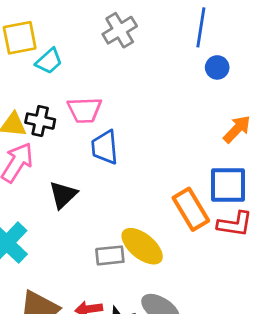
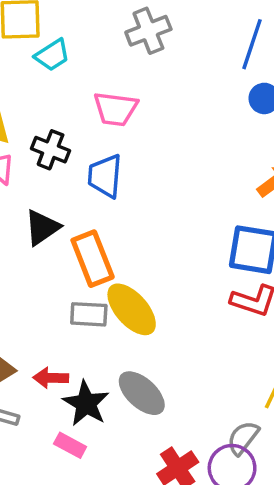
pink trapezoid: (85, 110) -> (115, 109), moved
black cross: (40, 121) -> (51, 150), moved
orange rectangle: (191, 209) -> (93, 259), moved

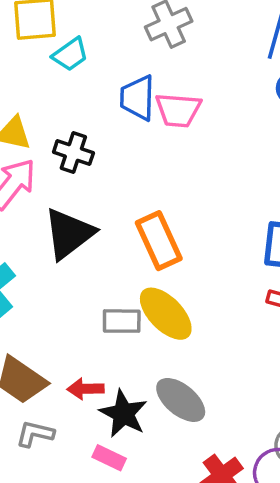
pink trapezoid: (115, 109) -> (178, 110), moved
blue trapezoid: (105, 176) -> (137, 98), moved
black triangle: (42, 228) -> (69, 234), size x1.4
orange rectangle: (93, 259) -> (159, 241), moved

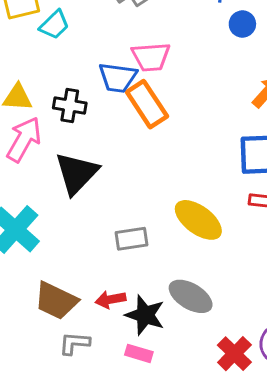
blue trapezoid: (137, 98) -> (118, 78), moved, turned -75
orange rectangle: (159, 241) -> (147, 104), moved
yellow ellipse: (166, 314) -> (198, 220), moved

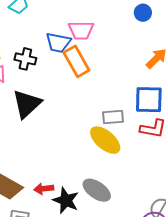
gray rectangle: (132, 239) -> (113, 117), moved

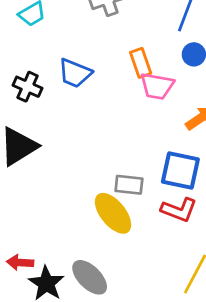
pink trapezoid: (81, 30) -> (157, 86), moved
orange rectangle: (76, 61) -> (141, 63), moved, size x0.7

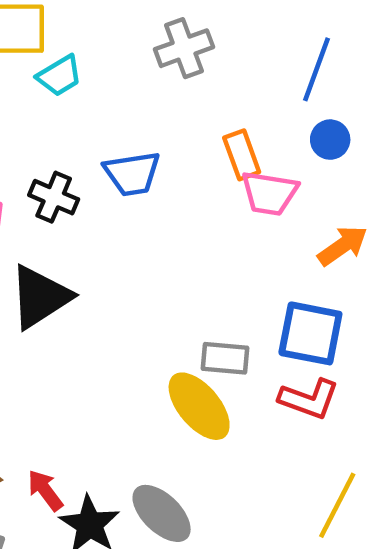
blue trapezoid: (75, 73) -> (132, 174), turned -30
red arrow: (20, 262) -> (45, 490), turned 50

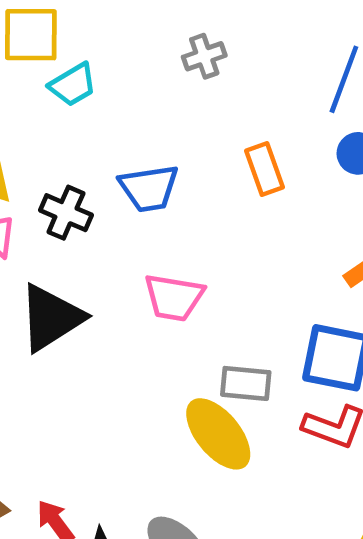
gray cross: (184, 48) -> (204, 56), size x0.7
pink trapezoid: (269, 193) -> (174, 297), moved

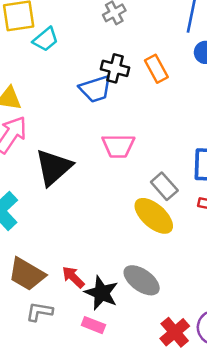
black cross: (66, 213) -> (115, 68), moved
gray rectangle: (246, 383) -> (164, 186), turned 52

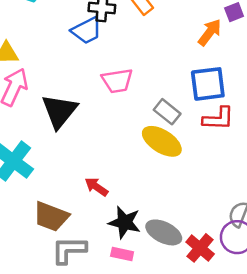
red arrow: (73, 277) -> (96, 187), moved
gray ellipse: (142, 280) -> (164, 232), moved
gray L-shape: (39, 312) -> (69, 250), size x1.4

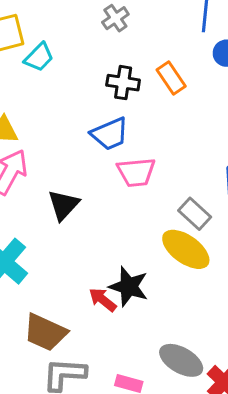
blue trapezoid: (87, 31) -> (110, 134), moved
black triangle: (59, 111) -> (63, 205), size x0.7
black star: (125, 222) -> (129, 287), moved

